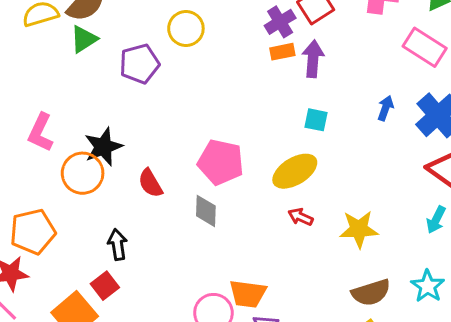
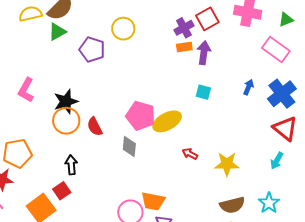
purple pentagon: (140, 64) -> (92, 50), turned 30
yellow ellipse: (295, 171) -> (167, 121), moved
orange circle: (83, 173) -> (66, 121), moved

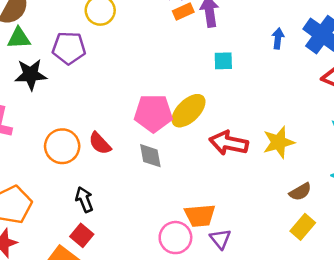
green triangle: (57, 32) -> (19, 38), turned 42
black star: (66, 101) -> (31, 75), moved, turned 30
red arrow: (190, 154) -> (229, 143), size x1.8
brown semicircle: (232, 205) -> (300, 192), size x0.7

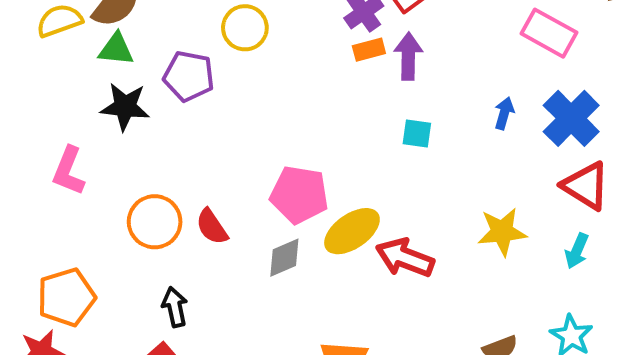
yellow ellipse: (188, 111) -> (352, 231), moved
yellow star: (279, 142) -> (502, 232), moved
gray diamond: (150, 156) -> (284, 258), turned 68

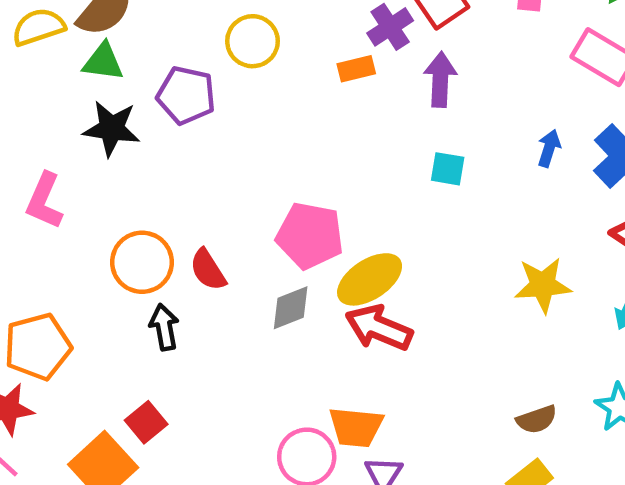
orange rectangle: (369, 50) -> (356, 69), moved
red arrow: (405, 258) -> (379, 328), moved
black arrow: (175, 307) -> (164, 327), moved

